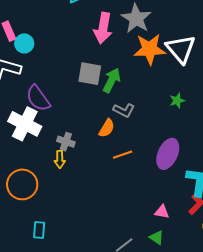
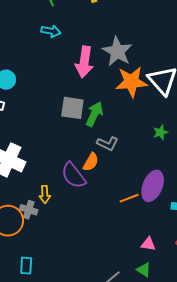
purple semicircle: (38, 98) -> (73, 175), moved
gray cross: (66, 142) -> (29, 210), moved
orange line: (123, 155) -> (129, 198), moved

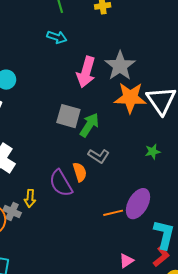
orange semicircle: (91, 162) -> (80, 172), turned -54
pink triangle: (148, 244) -> (126, 261), turned -49

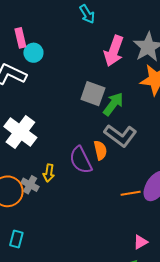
cyan arrow: (57, 37) -> (87, 14), turned 36
gray L-shape: (99, 156) -> (120, 135), size x1.5

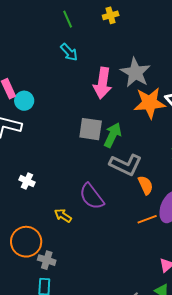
white cross: (20, 132) -> (27, 181), size x0.5
orange semicircle: (100, 150) -> (146, 185), moved
yellow arrow: (49, 173) -> (63, 216), turned 126
gray cross: (30, 185) -> (47, 260), moved

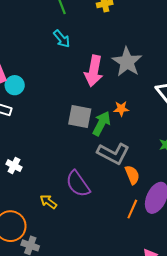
orange star: (150, 103) -> (121, 109), moved, size x0.5
orange line: (147, 219) -> (132, 209), turned -48

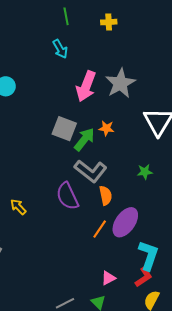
purple semicircle: (78, 184) -> (67, 196), moved

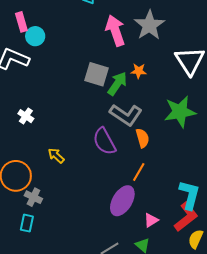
pink arrow: (86, 86) -> (115, 31), turned 144
green star: (145, 172) -> (180, 112), size x2.0
purple ellipse: (125, 222) -> (122, 201), moved
red L-shape: (144, 277) -> (186, 217), size x1.4

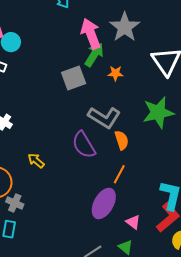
gray square: (97, 74) -> (74, 78), turned -35
green arrow: (117, 84) -> (94, 55), moved
pink triangle: (151, 220) -> (133, 222), turned -49

